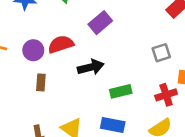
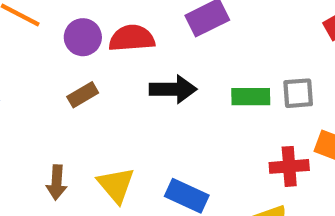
brown rectangle: (41, 82) -> (83, 95), turned 42
green rectangle: (121, 91) -> (251, 97), moved

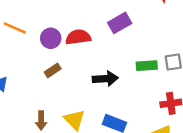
black arrow: (173, 89) -> (105, 79), moved

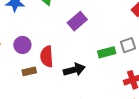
red semicircle: (78, 37) -> (47, 56), moved, turned -75
brown rectangle: (53, 70) -> (29, 71), turned 32

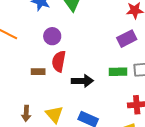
purple rectangle: (77, 21) -> (127, 39), moved
purple circle: (22, 45) -> (52, 36), moved

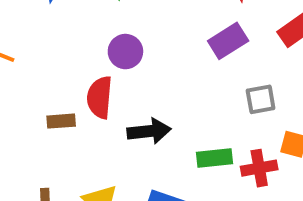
purple circle: (52, 36) -> (125, 52), moved
green rectangle: (118, 72) -> (214, 158), moved

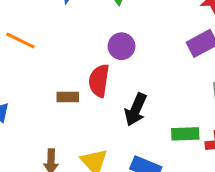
black arrow: (149, 131) -> (136, 110), turned 116

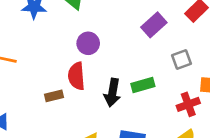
green rectangle: (185, 134) -> (143, 85), moved

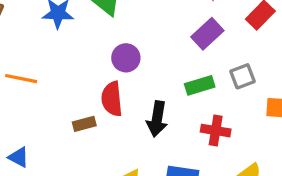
green rectangle: (143, 85) -> (200, 85), moved
red cross: (188, 104) -> (216, 131), moved, turned 30

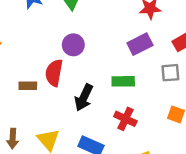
gray square: (243, 76) -> (170, 73), moved

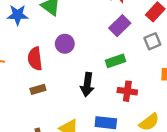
red semicircle: (54, 73) -> (35, 59), moved

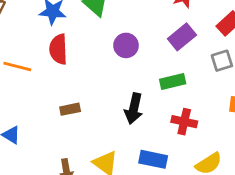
purple circle: (65, 44) -> (126, 45), moved
red semicircle: (35, 59) -> (58, 49), moved

